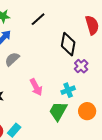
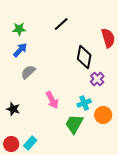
black line: (38, 19) -> (61, 24), moved
orange circle: (87, 111) -> (103, 115), moved

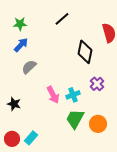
purple cross: (97, 79) -> (97, 84), moved
cyan cross: (84, 103) -> (73, 95), moved
orange circle: (103, 115) -> (98, 124), moved

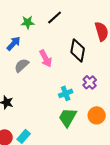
green star: (20, 24) -> (28, 22), moved
pink arrow: (53, 95) -> (46, 58), moved
orange circle: (98, 124) -> (97, 115), moved

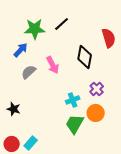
green star: (28, 22) -> (35, 29), size x1.5
orange circle: (97, 115) -> (96, 113), moved

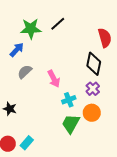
black diamond: (85, 57) -> (94, 64), moved
pink arrow: (53, 65) -> (54, 79), moved

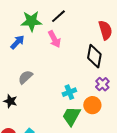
gray semicircle: (25, 72) -> (25, 77), moved
pink arrow: (54, 79) -> (54, 39), moved
purple cross: (93, 89) -> (102, 84), moved

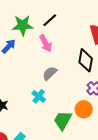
gray semicircle: (25, 77) -> (50, 73), moved
cyan cross: (69, 92) -> (39, 96), moved, turned -32

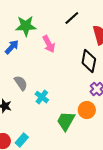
black line: (50, 20) -> (72, 18), moved
gray semicircle: (50, 73) -> (21, 83), moved, turned 98

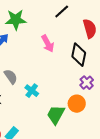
pink arrow: (49, 44) -> (48, 44), moved

